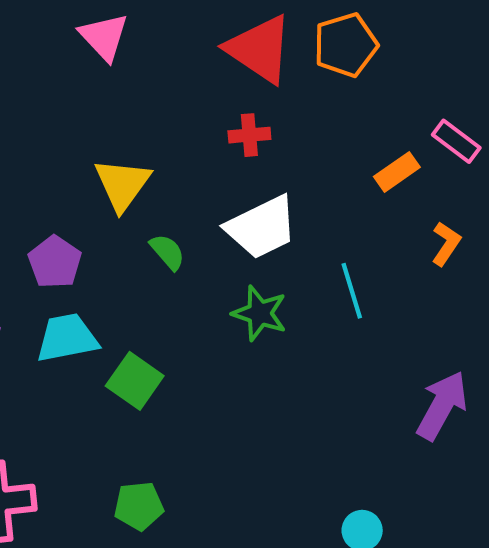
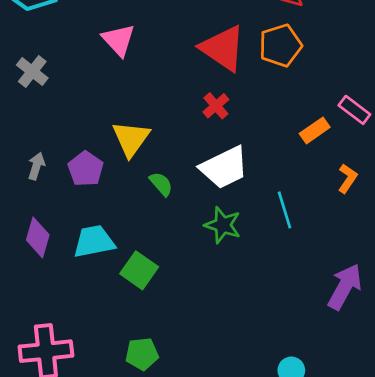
red cross: (249, 135) -> (216, 106), turned -36
purple pentagon: (55, 262) -> (86, 169), moved

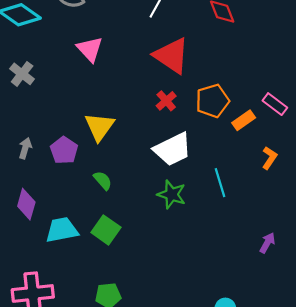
orange pentagon: (280, 45) -> (212, 101), moved
green semicircle: (161, 184) -> (103, 180), moved
cyan trapezoid: (94, 241) -> (62, 230), moved
purple arrow: (345, 287) -> (267, 243), size x0.6

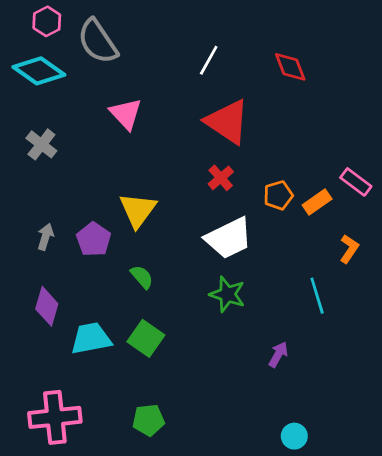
orange pentagon: (212, 101) -> (278, 195), moved, size x0.7
cyan line: (220, 183) -> (317, 296), moved
purple arrow: (267, 243) -> (278, 354), moved

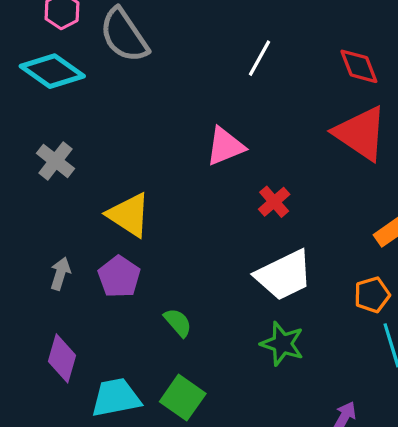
pink triangle: (126, 114) -> (225, 146), moved, turned 51
red triangle: (227, 122) -> (361, 133), moved
orange pentagon: (278, 195) -> (372, 295), moved
yellow triangle: (138, 210) -> (129, 215), moved, turned -33

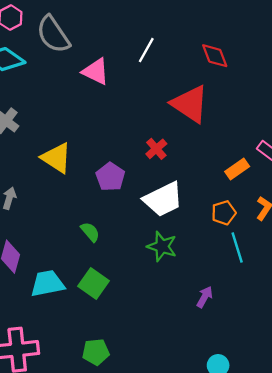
red triangle: (361, 133) -> (190, 104), moved
pink triangle: (225, 146) -> (96, 71), moved, turned 48
purple pentagon: (119, 277) -> (110, 177), moved

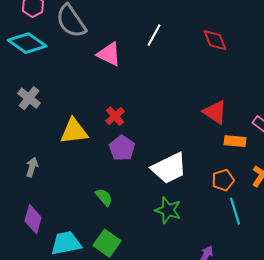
red triangle: (190, 104) -> (215, 112), moved, size x0.7
red cross: (156, 149) -> (115, 116), moved
yellow triangle: (56, 158) -> (74, 131), turned -40
orange rectangle: (237, 169) -> (235, 141), turned 40

